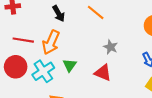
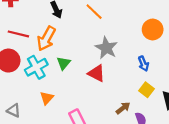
gray star: (110, 47) -> (106, 48), size x1.5

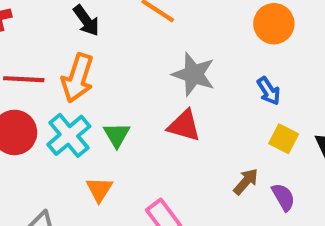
green triangle: (63, 63) -> (117, 135), moved

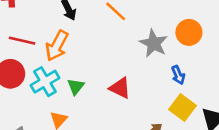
gray star: (194, 74) -> (154, 43), moved
yellow square: (284, 139) -> (183, 107), size x1.4

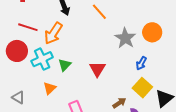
blue arrow: (178, 75) -> (141, 63), turned 48
red triangle: (120, 88) -> (97, 69), turned 30

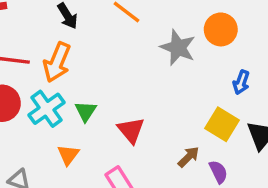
blue arrow: (141, 63) -> (241, 82), moved
red triangle: (97, 69) -> (131, 130), moved

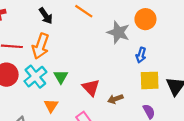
blue arrow: (241, 82) -> (141, 55), moved
yellow square: (222, 124) -> (150, 80), turned -30
brown arrow: (189, 157) -> (115, 99), moved, turned -152

